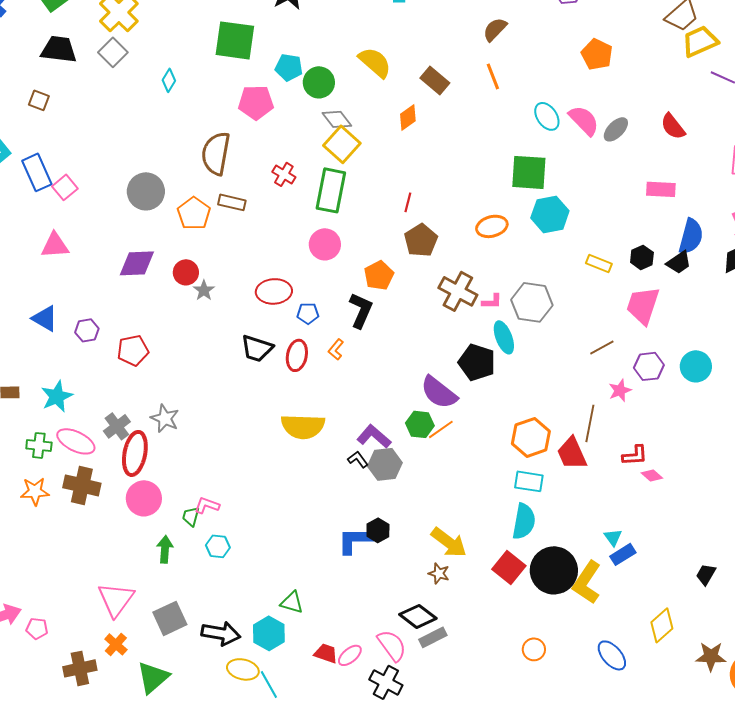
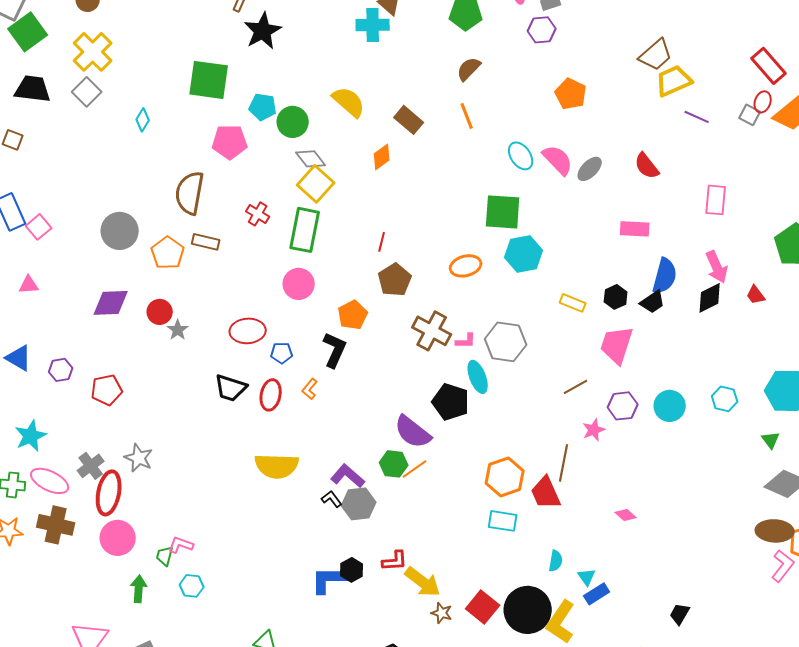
pink triangle: (55, 245) -> (29, 285), size x0.7
red L-shape: (635, 455) -> (395, 561), moved
cyan semicircle: (524, 521) -> (556, 561), moved, size x0.6
brown star: (439, 573) -> (442, 613), moved

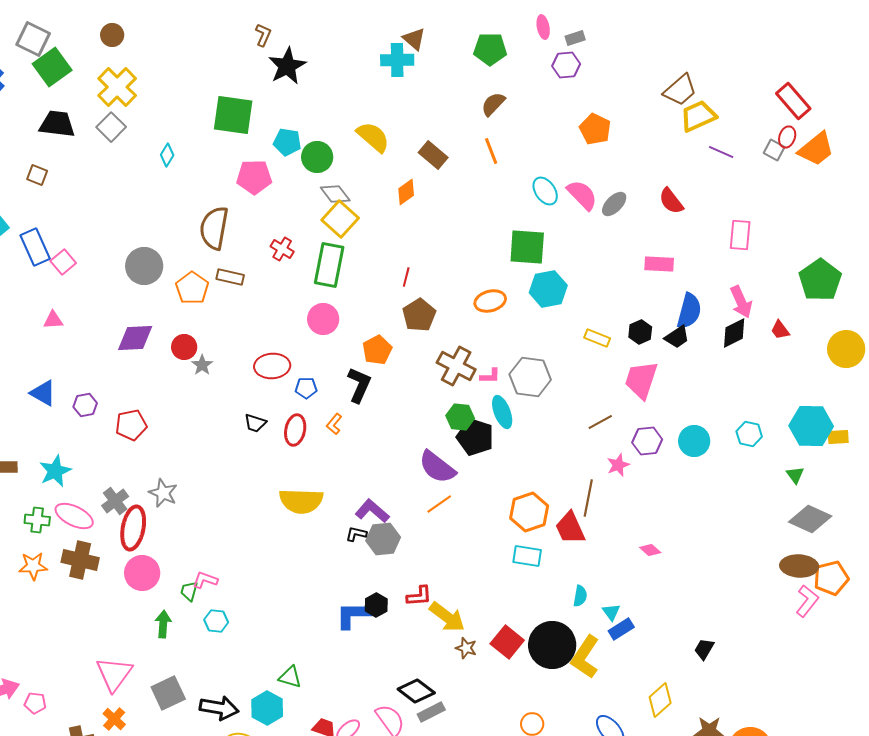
black trapezoid: (231, 388) -> (255, 423), size x0.7
green hexagon: (394, 464) -> (460, 417), moved
black L-shape: (332, 499) -> (356, 534), turned -40

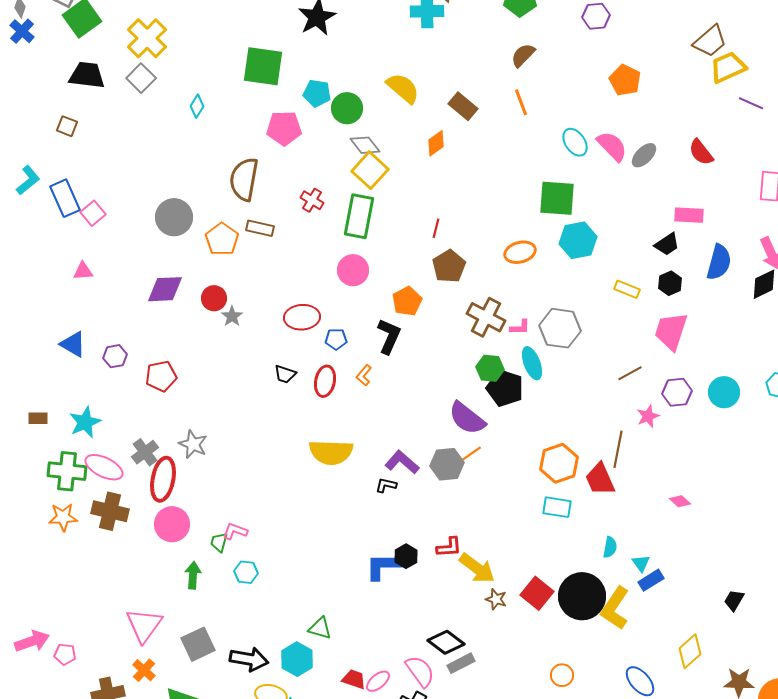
black trapezoid: (677, 337) -> (667, 244), moved
green cross: (37, 520) -> (67, 471), size x1.5
gray hexagon: (383, 539) -> (447, 464), moved

